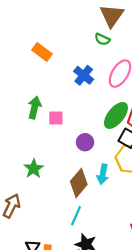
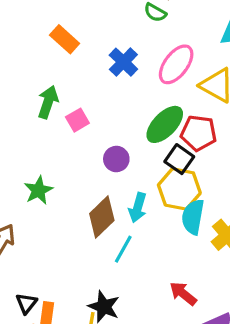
orange rectangle: (42, 52) -> (65, 39), moved
pink square: (56, 118) -> (77, 120), turned -35
cyan line: (76, 216) -> (123, 249), moved

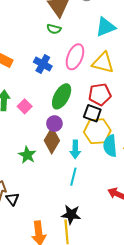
green ellipse: (165, 124) -> (62, 96), moved
green star: (38, 190) -> (27, 155), moved
brown diamond: (102, 217) -> (52, 141), moved
black triangle: (26, 303) -> (12, 199), moved

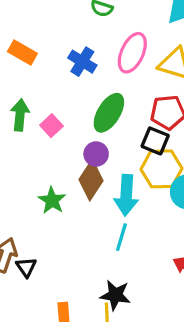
cyan arrow: (75, 149) -> (126, 195), size x1.4

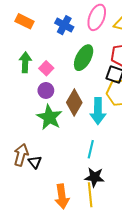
purple circle: (96, 154) -> (46, 90), moved
green star: (52, 200) -> (49, 117), size x1.4
cyan line: (121, 237) -> (91, 149), moved

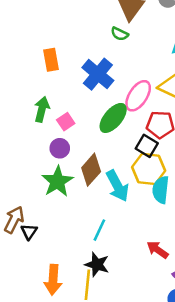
pink ellipse: (97, 17) -> (138, 96), moved
orange rectangle: (25, 21) -> (51, 60), turned 42
blue cross: (64, 25) -> (98, 74), size x1.4
cyan arrow: (98, 111) -> (117, 186), turned -40

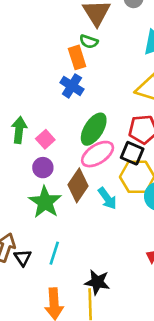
orange rectangle: (51, 60) -> (77, 57), moved
blue cross: (98, 74) -> (72, 86), size x0.7
pink ellipse: (138, 96) -> (98, 154), moved, turned 32
cyan arrow: (117, 186) -> (107, 198), size x0.7
cyan line: (99, 230) -> (54, 253), moved

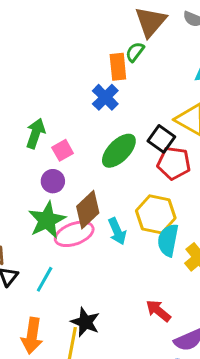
green semicircle: (89, 42) -> (135, 52), turned 96
black square: (132, 153) -> (161, 139), moved
pink ellipse: (98, 154) -> (74, 234), moved

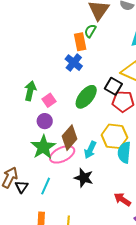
cyan arrow: (117, 231) -> (90, 150), turned 54
black star: (85, 322) -> (84, 178), moved

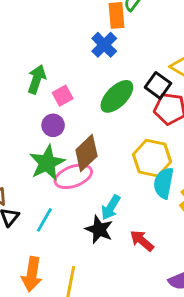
cyan arrow: (90, 150) -> (111, 207), moved
black star: (84, 178) -> (99, 230), moved
red arrow: (122, 199) -> (142, 241), moved

